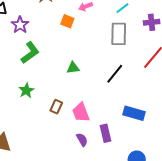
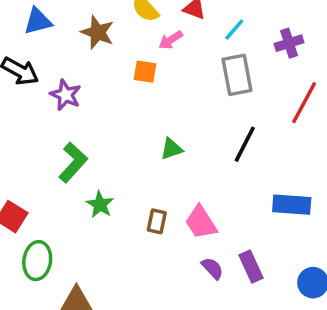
green L-shape: (30, 53) -> (73, 162), moved
purple rectangle: (106, 133) -> (251, 267), moved

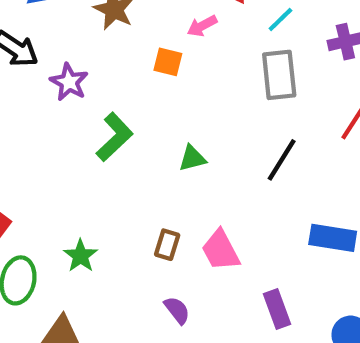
green L-shape: (73, 162) -> (115, 137), moved
green star: (100, 204) -> (81, 256), moved
purple semicircle: (212, 268) -> (177, 310), moved

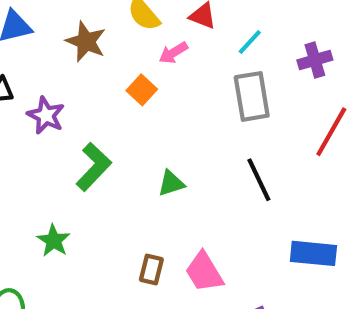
orange square: (168, 62) -> (142, 90), turned 32
black line: (282, 160) -> (259, 180), turned -54
green star: (81, 256) -> (54, 241), moved

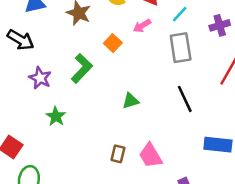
pink arrow: (173, 53) -> (142, 26), moved
purple star: (46, 115) -> (40, 78), moved
green L-shape: (94, 167) -> (82, 68), moved
green star: (54, 241) -> (56, 116), moved

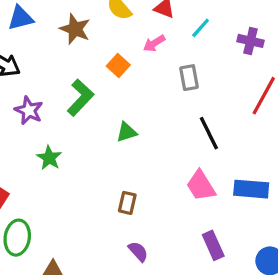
purple cross: (220, 25) -> (251, 41), turned 30
gray rectangle: (181, 48) -> (189, 78), moved, size x0.7
green triangle: (131, 101) -> (127, 132), moved
pink trapezoid: (151, 156) -> (201, 186), moved

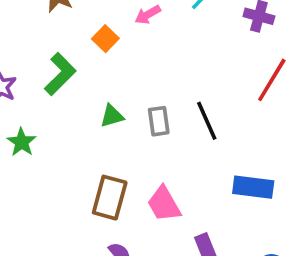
gray rectangle: (189, 78) -> (159, 121), moved
pink trapezoid: (201, 186) -> (164, 204), moved
brown rectangle: (127, 203) -> (110, 198), size x1.6

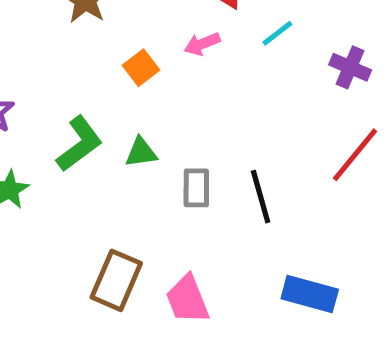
green L-shape: (60, 74) -> (79, 144), moved
green triangle: (112, 116) -> (141, 152), moved

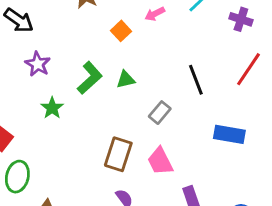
gray rectangle: (196, 188) -> (160, 113), moved, turned 45
black line: (261, 197) -> (196, 80), moved
blue rectangle: (310, 294) -> (229, 134), moved

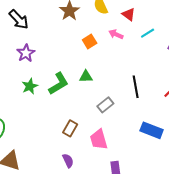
pink arrow: (155, 14) -> (116, 34), turned 40
green L-shape: (90, 78) -> (59, 84), moved
brown rectangle: (118, 154) -> (70, 128), size x0.7

